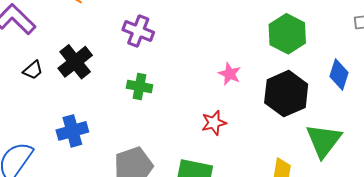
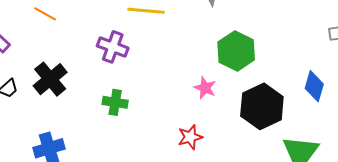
green hexagon: (287, 34) -> (236, 51), moved

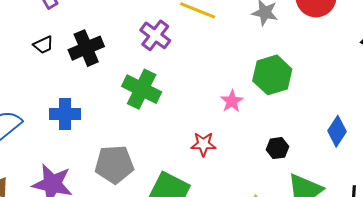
green cross: (115, 102) -> (142, 89), size x1.5
black hexagon: (262, 106) -> (277, 148), moved, size x0.5

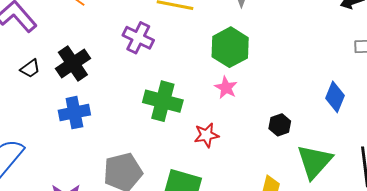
green hexagon: (272, 75) -> (230, 47), moved
green cross: (142, 89) -> (163, 101), moved
blue cross: (65, 114) -> (74, 113), moved

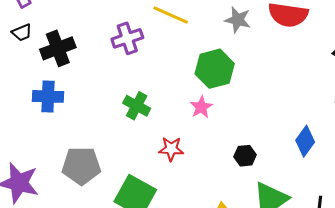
purple cross: (138, 38) -> (127, 38), turned 32
black trapezoid: (30, 69) -> (22, 32), moved
green cross: (163, 101) -> (137, 106), size x0.7

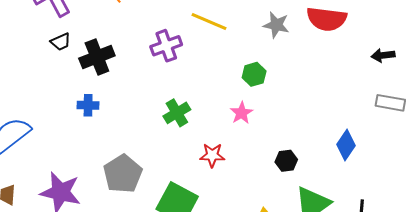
green hexagon: (215, 69) -> (254, 74), size x0.6
blue cross: (48, 96) -> (88, 105), size x0.7
green cross: (137, 106) -> (177, 113), turned 32
gray pentagon: (81, 166) -> (123, 174), turned -30

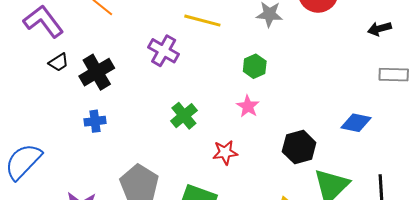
purple cross: (166, 46) -> (164, 51), turned -32
blue diamond: (346, 145) -> (356, 123), turned 76
black hexagon: (286, 161) -> (299, 147), size x1.5

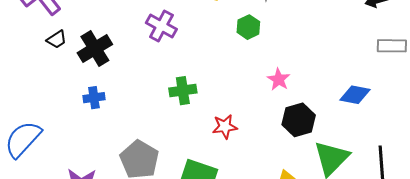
green hexagon: (255, 66) -> (248, 27), moved
pink star: (248, 106) -> (279, 79), moved
green cross: (184, 116) -> (183, 91), turned 32

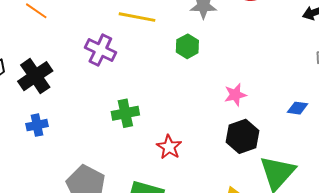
pink star: (279, 79) -> (235, 95), moved, turned 30
blue diamond: (355, 95) -> (297, 108), size x0.7
red star: (225, 127) -> (169, 147), turned -30

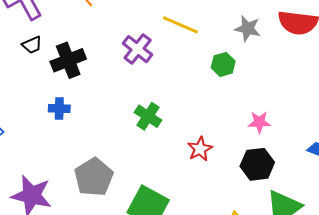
green cross: (125, 113) -> (148, 116), turned 32
red star: (169, 147) -> (200, 149), moved

